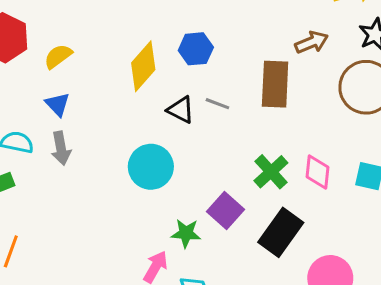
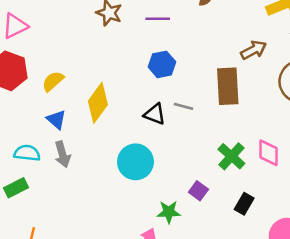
yellow diamond: (143, 66) -> (98, 103), moved
purple square: (226, 211) -> (198, 191), size x0.7
black rectangle: (281, 232) -> (244, 204), size x0.6

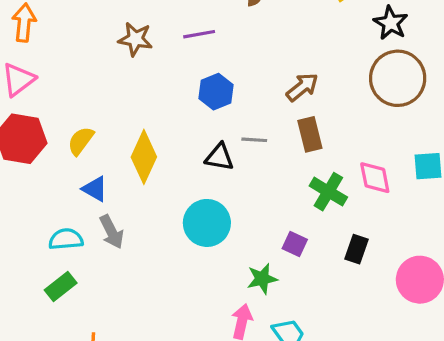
brown arrow: (254, 50) -> (302, 87), moved
brown rectangle: (228, 86) -> (310, 134), moved, size x0.7

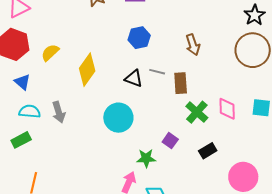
brown arrow: (302, 87) -> (193, 45), turned 100
brown rectangle: (310, 134) -> (181, 83), moved
blue triangle: (95, 189) -> (22, 82), moved
black rectangle: (356, 249) -> (208, 151), turned 30

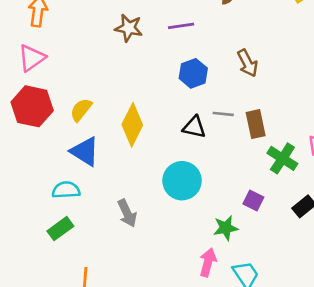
brown arrow: (193, 45) -> (247, 63), moved
blue triangle: (22, 82) -> (85, 151), moved, size x1.4
gray arrow: (59, 112) -> (127, 213), moved

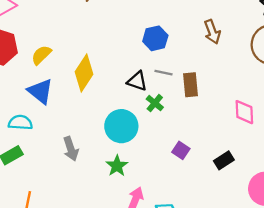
brown arrow: (247, 63) -> (212, 32), moved
blue hexagon: (193, 73) -> (155, 38), moved
green cross: (282, 158) -> (155, 103), moved, size x0.7
green star: (226, 228) -> (117, 166), moved, turned -30

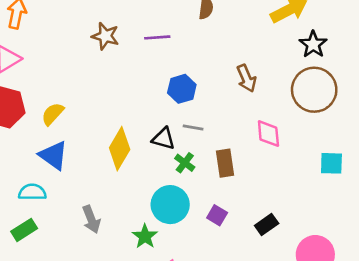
yellow diamond: (84, 73) -> (120, 149), moved
brown rectangle: (190, 85) -> (225, 163), moved
pink diamond: (244, 112) -> (268, 134), moved
cyan circle: (121, 126) -> (170, 205), moved

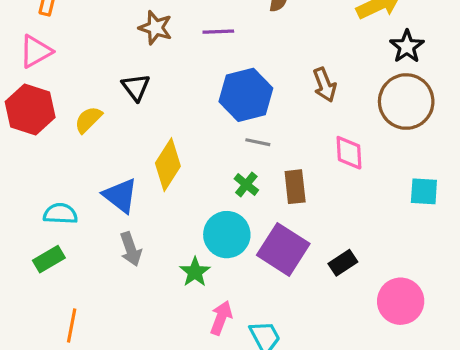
blue hexagon: (182, 89) -> (246, 95), size x1.5
black triangle: (163, 139) -> (136, 87), moved, turned 35
blue triangle: (54, 155) -> (120, 196), moved
purple square: (217, 215) -> (283, 249), size x2.0

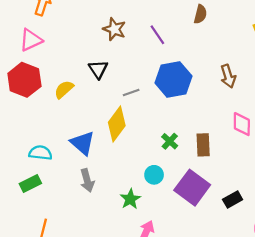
purple line: (218, 32) -> (157, 35), turned 54
gray line: (258, 142) -> (131, 93), moved, turned -35
cyan circle: (227, 235) -> (154, 175), size x0.6

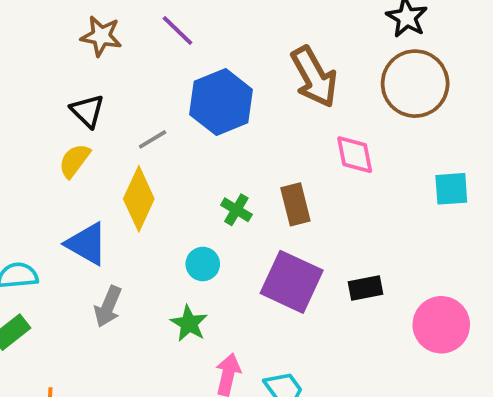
brown arrow: (228, 76) -> (314, 77), size x1.5
yellow semicircle: (64, 89) -> (74, 161), moved
cyan circle: (154, 175) -> (203, 264), moved
gray arrow: (87, 180) -> (108, 307), turned 50
black rectangle: (233, 199) -> (365, 288), turned 30

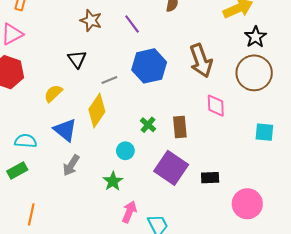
yellow semicircle: (74, 161) -> (53, 93), moved

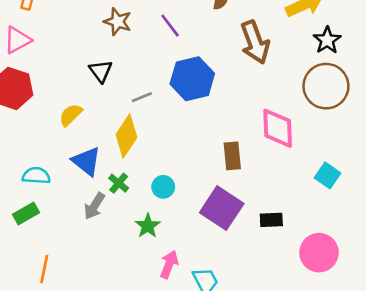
brown arrow: (201, 61) -> (255, 42), moved
pink diamond: (216, 106) -> (278, 128), size x1.4
green cross: (148, 125) -> (119, 183), moved
cyan square: (264, 132) -> (328, 175), moved, turned 30

